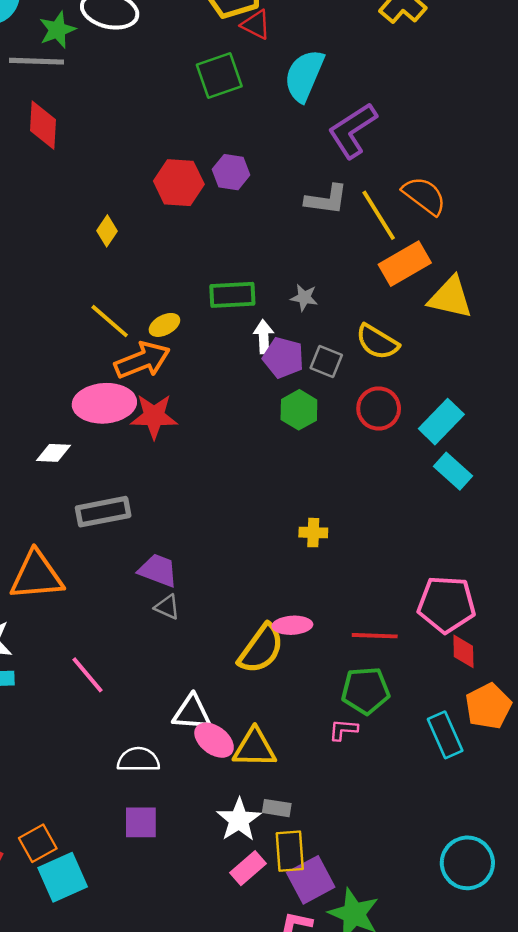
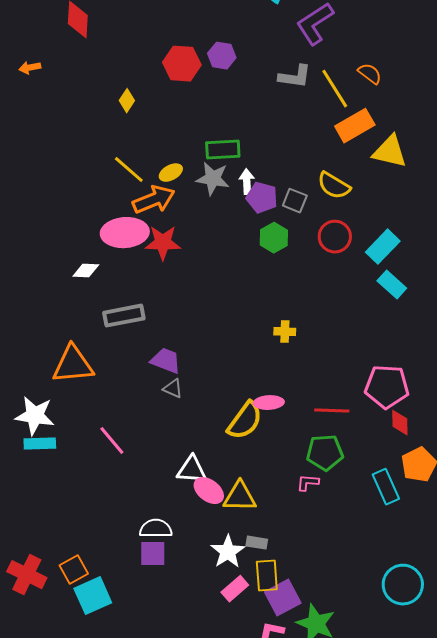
orange semicircle: (424, 196) -> (370, 74), size x0.7
gray star: (304, 298) -> (213, 179), moved, size x1.6
white semicircle: (138, 760) -> (156, 529), moved

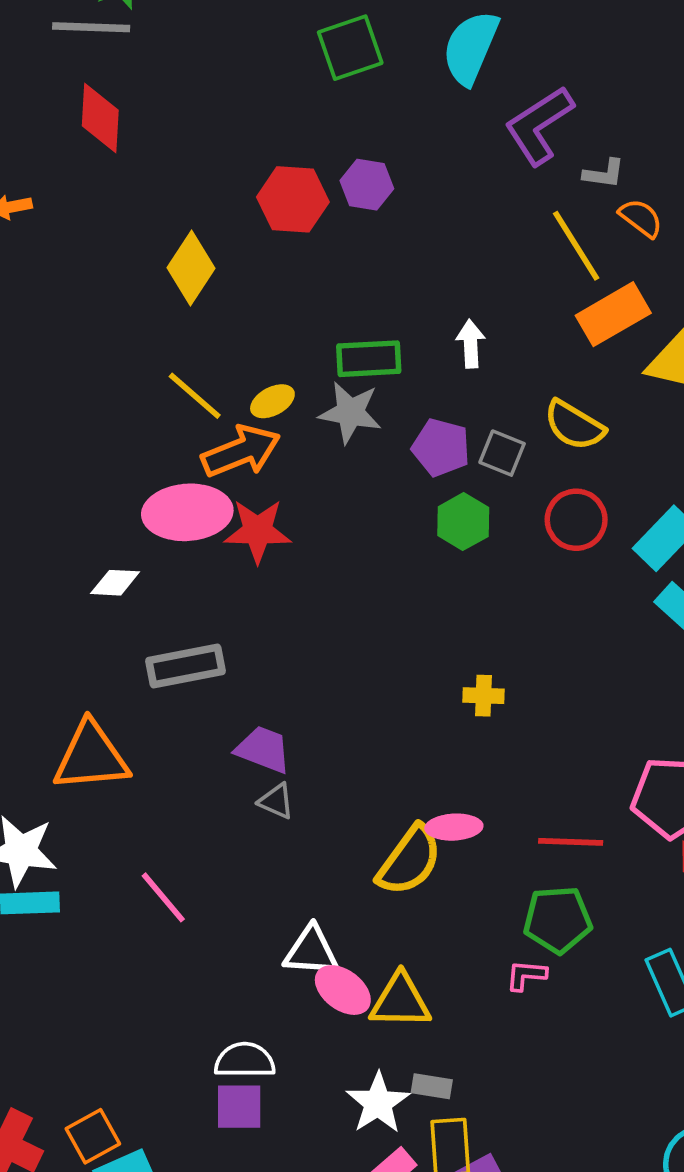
gray L-shape: (295, 77) -> (604, 174), moved, size x0.7
yellow diamond: (127, 101) -> (191, 268), size x1.6
white arrow: (247, 182) -> (471, 344), moved

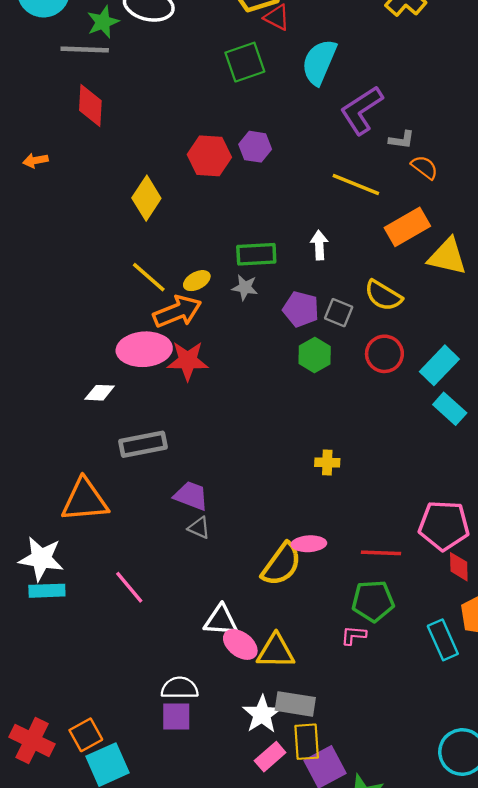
yellow line: (576, 246) -> (356, 184), moved, turned -36
gray star: (350, 412) -> (245, 287), size x0.7
gray rectangle: (432, 1086) -> (295, 704), size x1.6

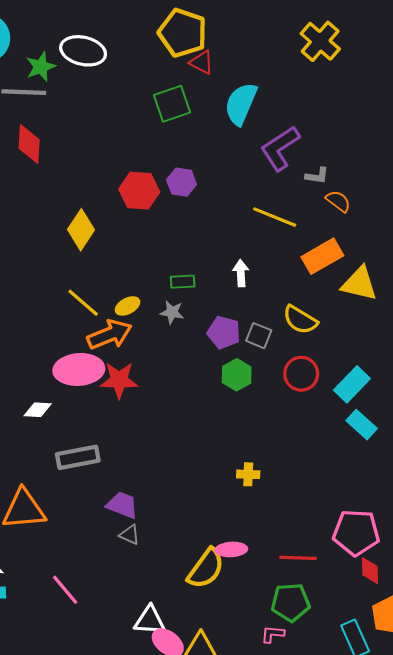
green rectangle: (256, 254) -> (183, 282), size x0.7

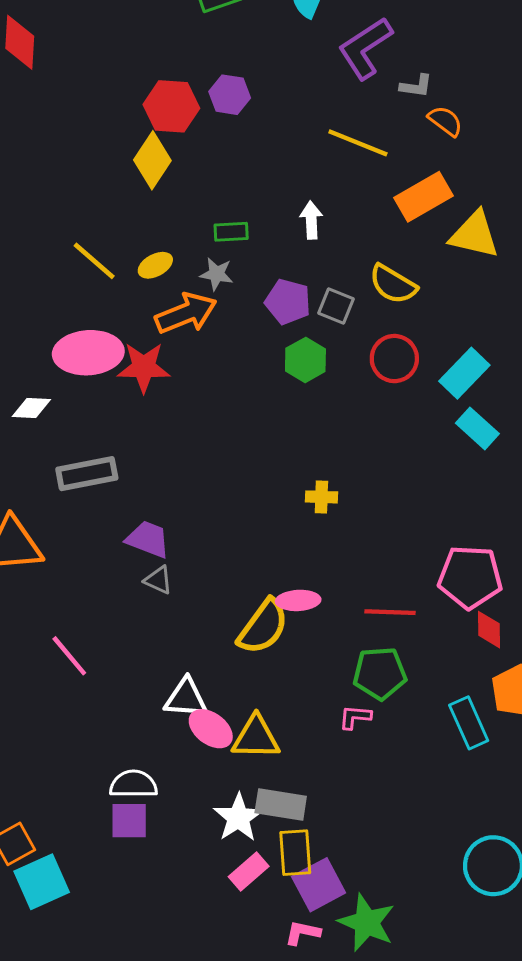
yellow diamond: (81, 230) -> (152, 160), moved
orange arrow: (110, 335) -> (186, 313), moved

